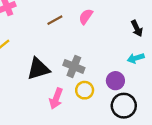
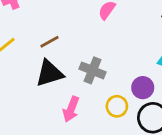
brown line: (55, 20) -> (49, 42), moved
yellow circle: (85, 90) -> (117, 106), moved

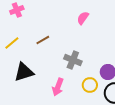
black triangle: (49, 73) -> (24, 72), moved

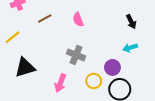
pink semicircle: (83, 18) -> (78, 20), moved, turned -56
brown line: (43, 40) -> (45, 19), moved

